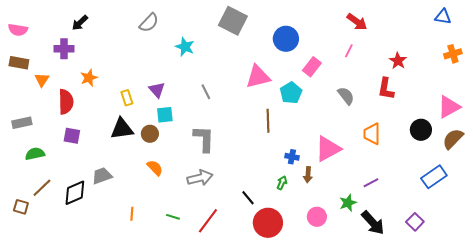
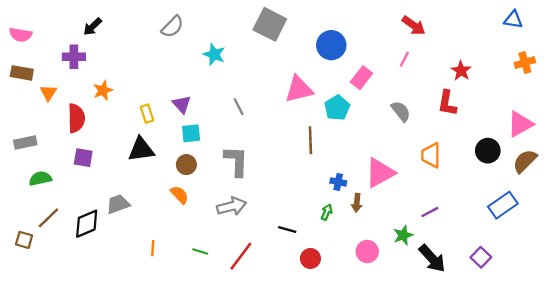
brown circle: (150, 134) -> (186, 165), moved
black line: (248, 198) -> (287, 229), turned -35
red circle: (268, 223) -> (310, 258), size x0.6

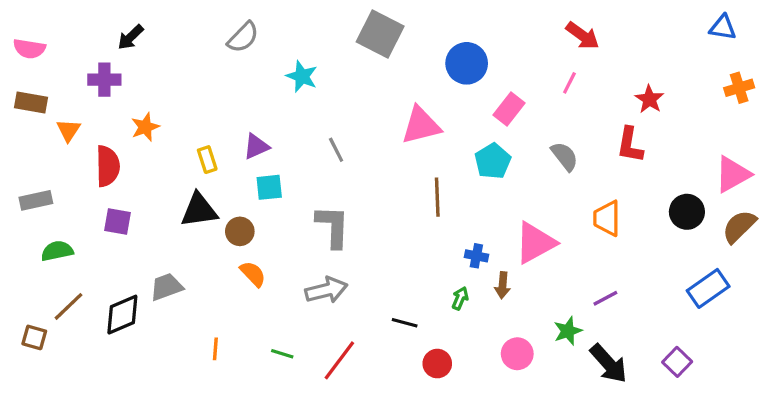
purple triangle: (182, 104) -> (256, 147), turned 48
cyan pentagon: (337, 108) -> (493, 161), moved
brown circle: (186, 165) -> (240, 231), moved

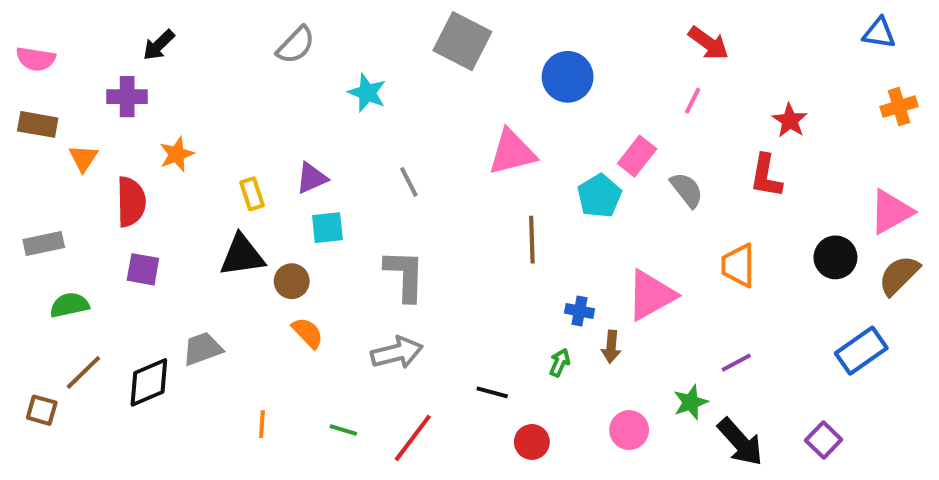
pink rectangle: (509, 109) -> (637, 156), moved

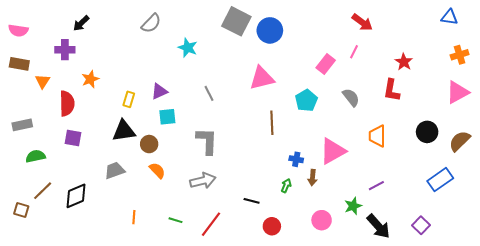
blue circle: (568, 77) -> (270, 30), moved
pink rectangle: (637, 156) -> (326, 64), moved
yellow rectangle: (252, 194) -> (129, 99), turned 35
pink triangle: (891, 212) -> (458, 92), moved
gray trapezoid: (202, 349) -> (115, 170), moved

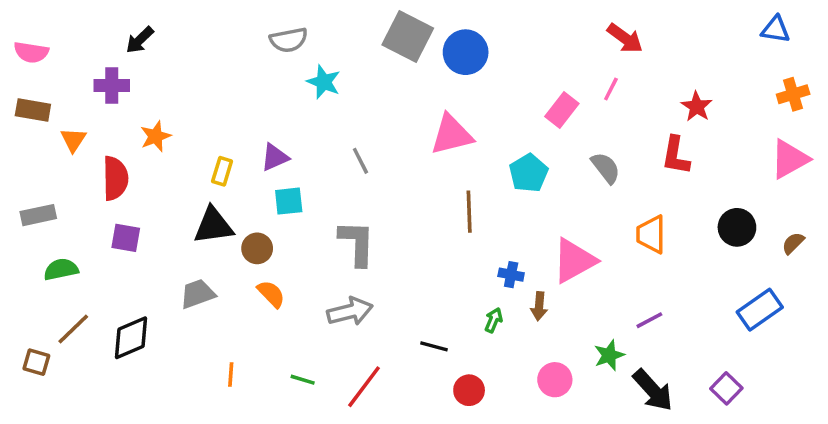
gray semicircle: (151, 23) -> (289, 40), moved, turned 35
brown semicircle: (460, 141) -> (793, 243), size x0.6

